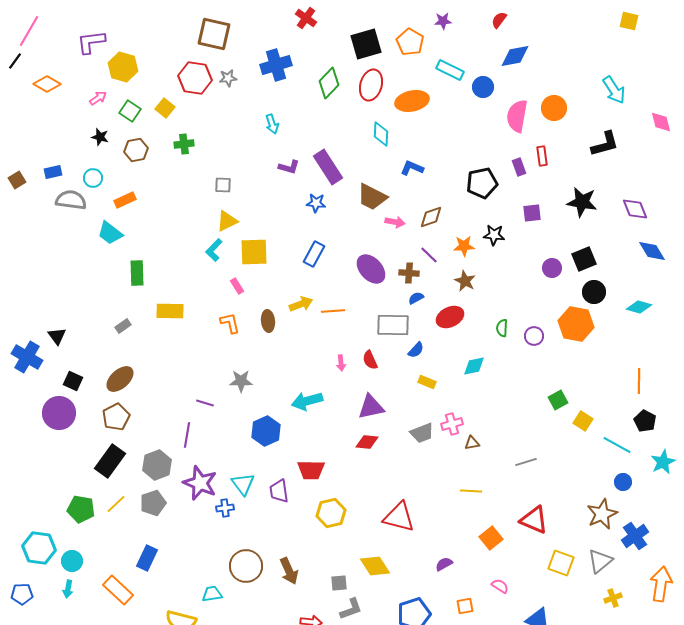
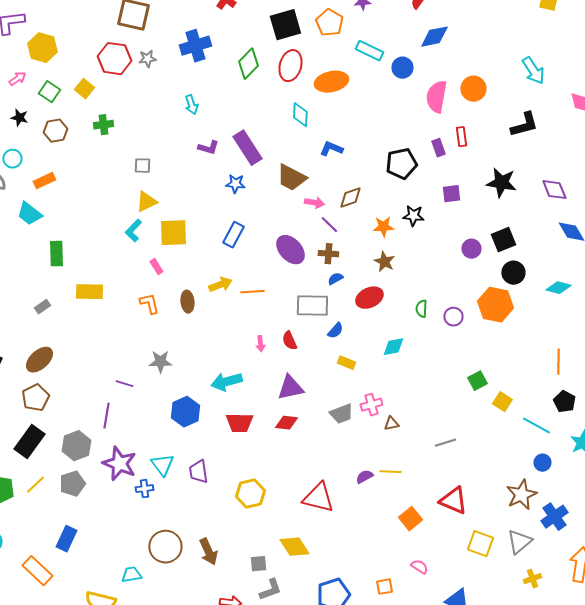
purple line: (429, 255) -> (329, 225), moved
red trapezoid: (311, 470) -> (239, 423), moved
purple semicircle: (444, 564) -> (364, 477), moved

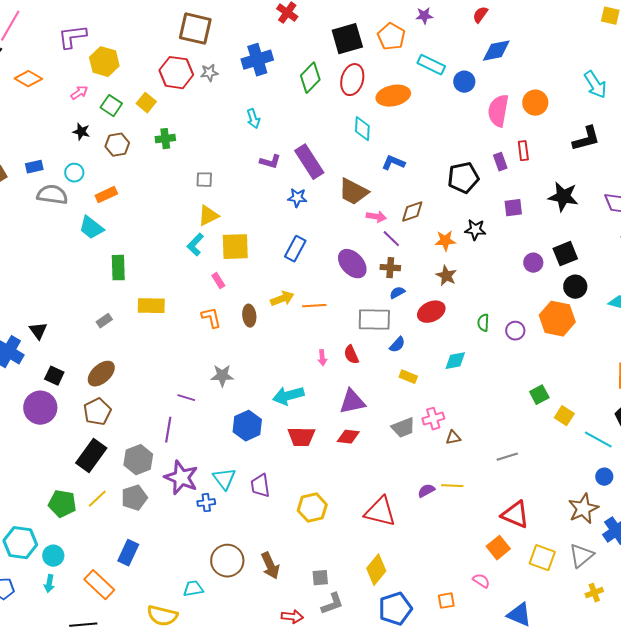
orange square: (410, 519) -> (498, 548), moved
yellow diamond: (294, 547) -> (376, 570), moved, turned 72

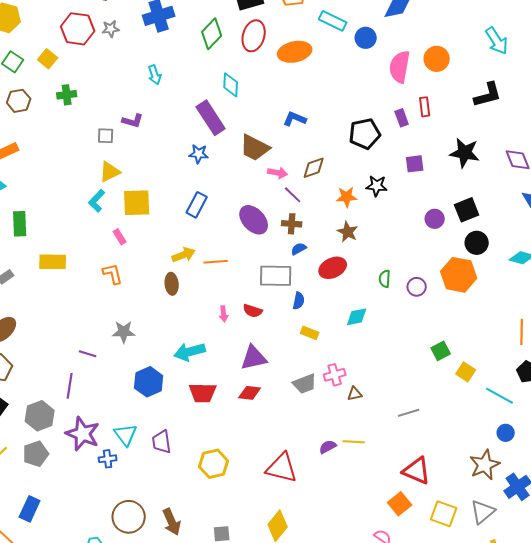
cyan diamond: (362, 129) -> (231, 85), moved
purple L-shape: (270, 162) -> (133, 121), moved
brown ellipse: (249, 316) -> (172, 284), moved
blue semicircle: (397, 345) -> (299, 301), turned -30
red semicircle: (351, 355) -> (253, 311), turned -48

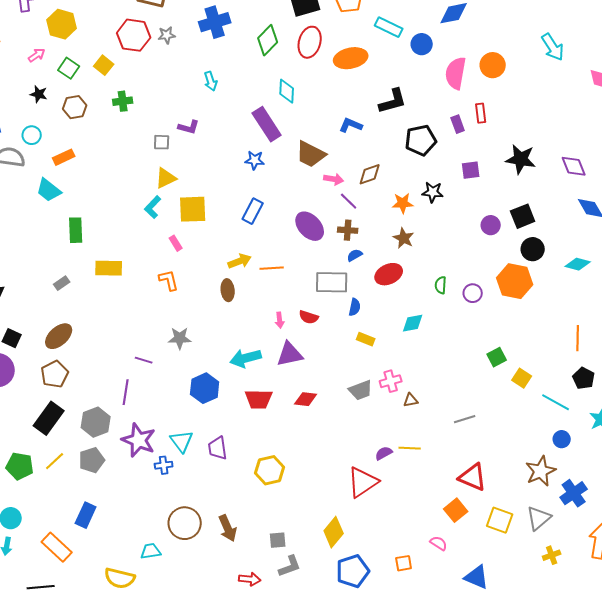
black L-shape: (488, 95) -> (393, 101), moved
purple triangle: (254, 358) -> (290, 354), moved
red triangle: (282, 468) -> (363, 482), moved, turned -48

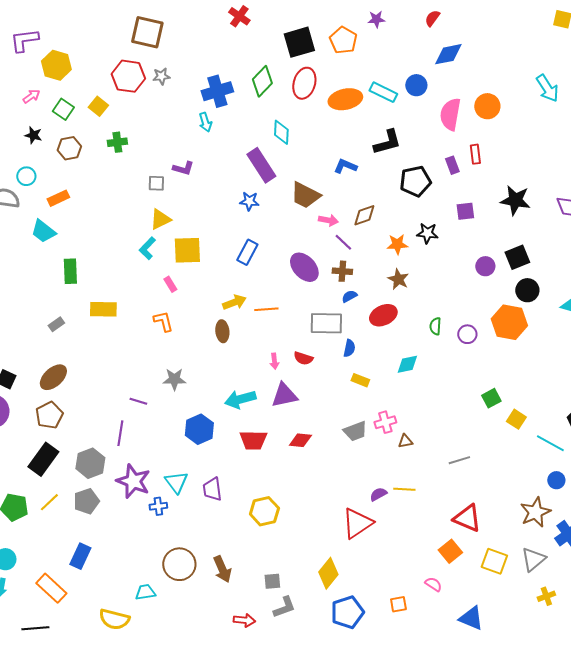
blue cross: (215, 22) -> (217, 91), moved
cyan rectangle: (389, 27) -> (383, 92), moved

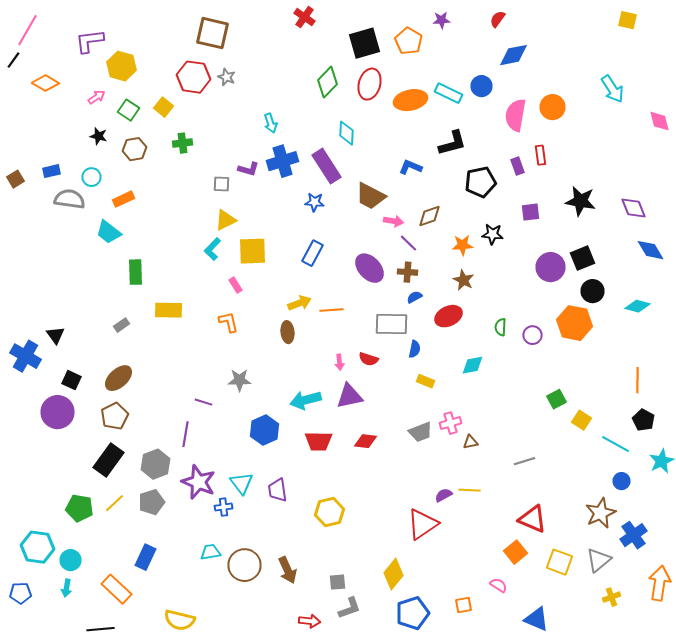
gray star: (161, 76) -> (226, 77), turned 30
blue cross: (217, 91) -> (282, 161), moved
purple circle: (485, 266) -> (550, 267), size x1.5
cyan trapezoid: (145, 592) -> (210, 552), moved

